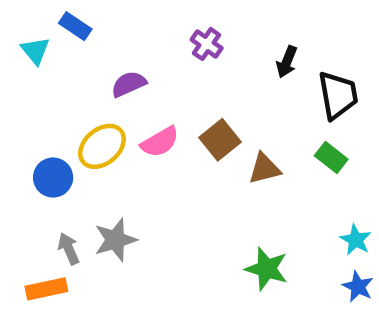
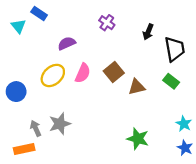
pink semicircle: (160, 142) -> (83, 73), turned -36
blue circle: (53, 178) -> (16, 92), moved

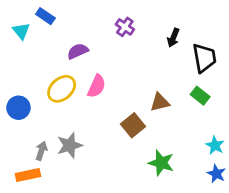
brown square: (114, 72) -> (133, 125), moved
gray arrow: (36, 128) -> (41, 151), turned 42

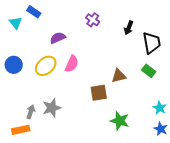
blue circle: (18, 108) -> (14, 65), moved
brown square: (133, 125) -> (99, 93), turned 30

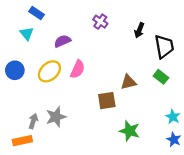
cyan triangle: (16, 23) -> (27, 33), moved

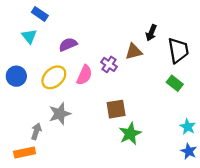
purple cross: (100, 22) -> (109, 64), moved
brown triangle: (128, 82) -> (134, 52), moved
gray star: (56, 117) -> (60, 114), moved
green star: (130, 131) -> (130, 134), moved, turned 30

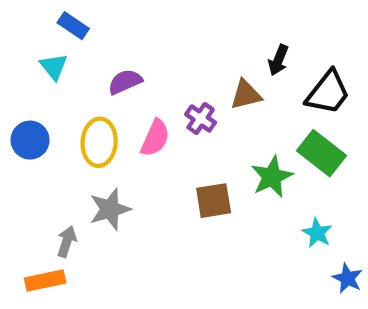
black trapezoid: (178, 50) -> (328, 93), turned 48
yellow ellipse: (54, 77) -> (99, 142), turned -45
green rectangle: (175, 83) -> (321, 153), size x1.5
cyan star: (188, 127) -> (317, 233), moved
green star: (130, 134) -> (272, 177), moved

